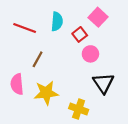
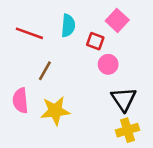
red square: (80, 34) -> (95, 41), turned -32
yellow cross: (79, 109) -> (127, 130), moved, turned -36

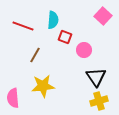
pink square: (117, 20) -> (103, 16), moved
red square: (95, 41) -> (65, 37), moved
pink semicircle: (20, 100) -> (13, 98), moved

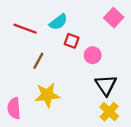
cyan semicircle: (53, 20) -> (58, 22), turned 48
yellow cross: (99, 101) -> (109, 112), turned -30

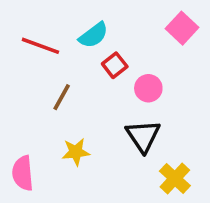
red square: (72, 41) -> (115, 65), turned 32
black triangle: (106, 85) -> (143, 136), moved
yellow star: (47, 95) -> (76, 152), size x0.7

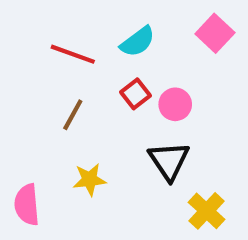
cyan semicircle: (94, 35) -> (138, 42), moved
red line: (40, 46) -> (73, 54), moved
red square: (115, 65) -> (135, 94), moved

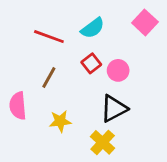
black triangle: (169, 161) -> (114, 109), turned 36
pink semicircle: (27, 205) -> (18, 106), moved
yellow cross: (207, 211) -> (103, 142), moved

